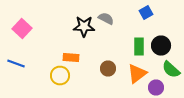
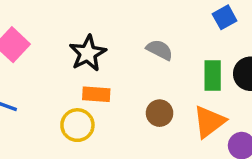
gray semicircle: (106, 18) -> (160, 50), moved
black star: (84, 26) -> (88, 53), moved, turned -30

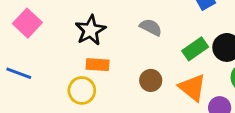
green rectangle: (213, 75) -> (195, 49), turned 55
orange triangle: (209, 122) -> (192, 88), turned -44

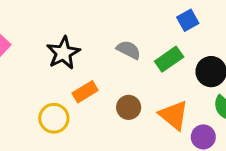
green rectangle: (195, 49) -> (169, 59), moved
orange rectangle: (98, 65) -> (85, 92), moved, turned -35

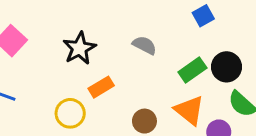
green rectangle: (169, 59) -> (192, 70), moved
brown circle: (129, 107) -> (144, 121), moved

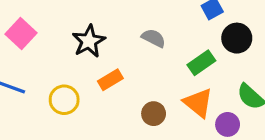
black circle: (226, 67) -> (237, 38), moved
yellow circle: (70, 113) -> (64, 100), moved

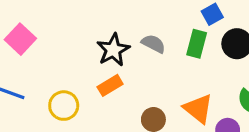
black star: (89, 41) -> (113, 50), moved
green rectangle: (201, 63) -> (197, 44), moved, turned -40

